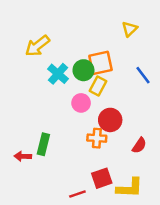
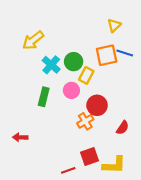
orange square: (100, 63) -> (107, 55), moved
blue line: (143, 75) -> (125, 53), moved, turned -35
orange cross: (97, 138) -> (85, 121), turned -35
green rectangle: (43, 144) -> (44, 97), moved

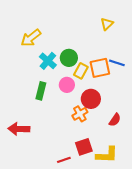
blue line: (125, 53) -> (117, 63), moved
orange square: (107, 55) -> (100, 68), moved
red arrow: (20, 137) -> (19, 129), size x1.5

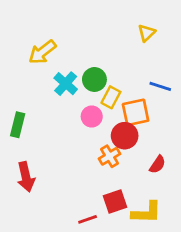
orange square: (100, 68) -> (136, 112), moved
green rectangle: (41, 91) -> (18, 125), moved
red arrow: (19, 129) -> (26, 177), turned -105

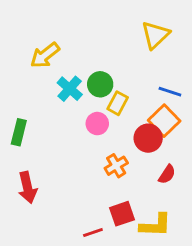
yellow triangle: (147, 33) -> (155, 35), size x1.5
orange square: (136, 112) -> (164, 121), moved, turned -32
red circle: (125, 136) -> (148, 138), moved

